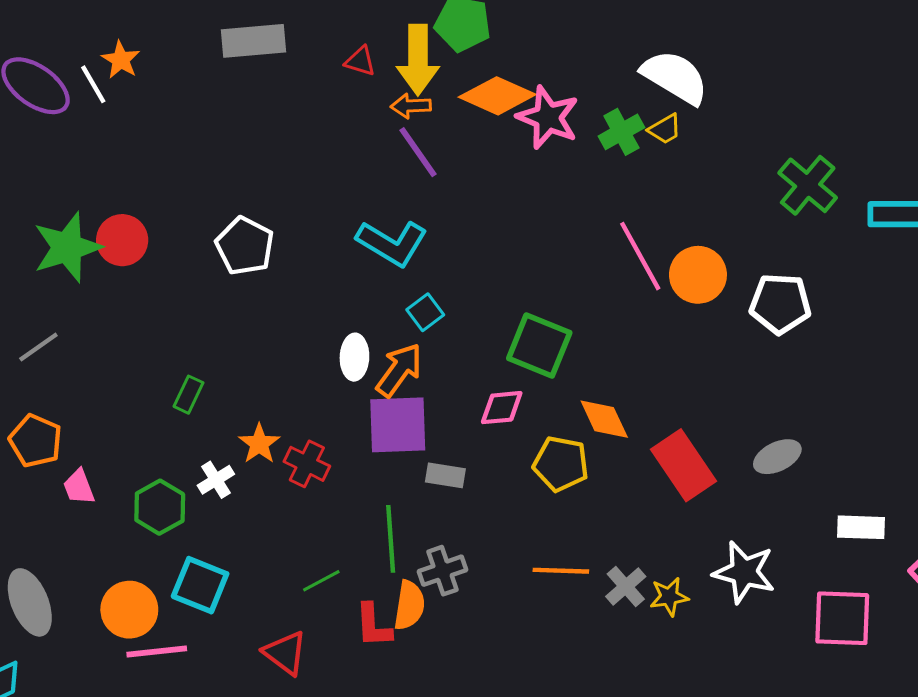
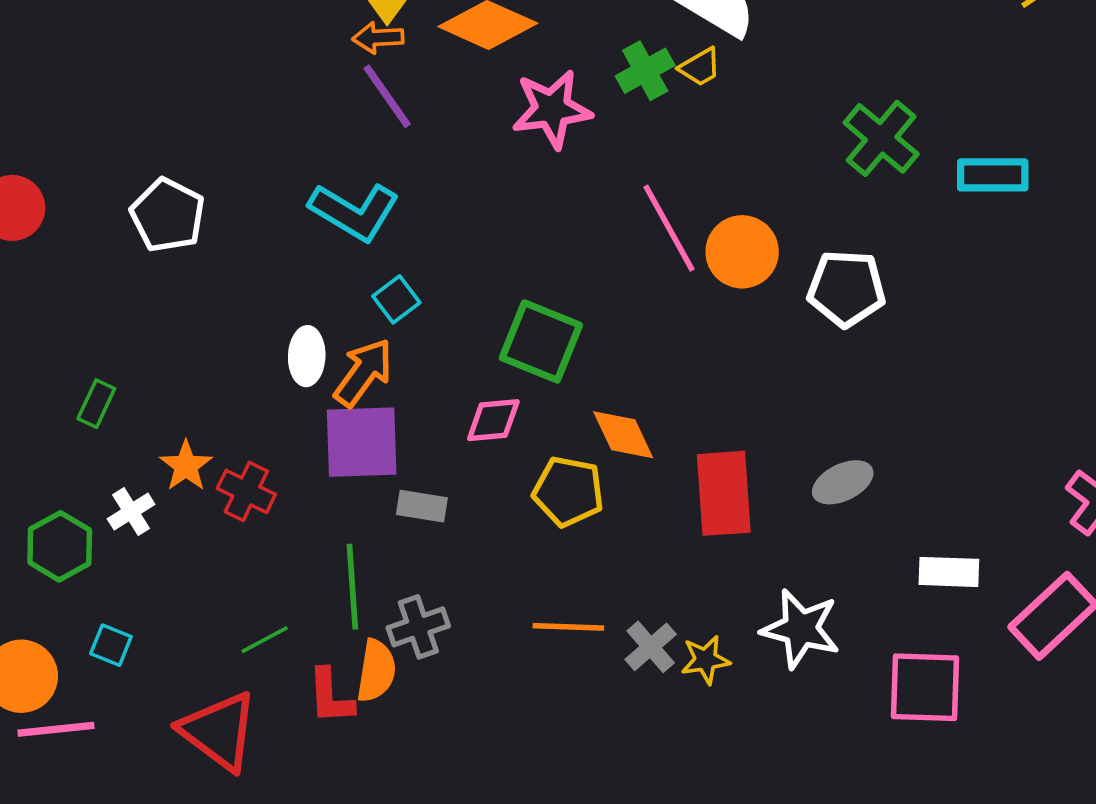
pink star: (548, 117) -> (552, 109), moved, turned -30
red rectangle: (684, 465) -> (724, 493), turned 30
cyan square: (200, 585) -> (111, 645), size x0.6
red triangle: (285, 653) -> (219, 731), size x1.4

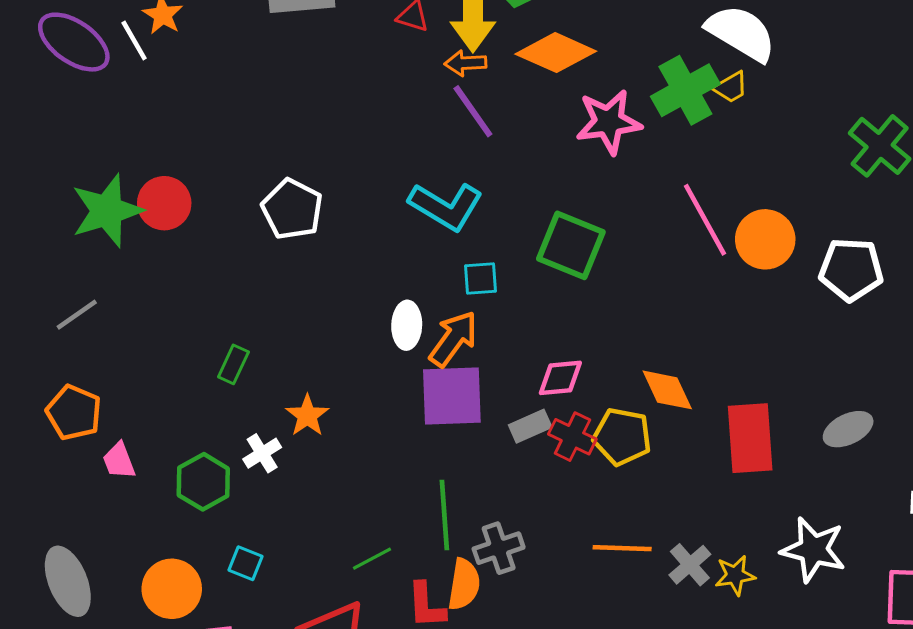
green cross: (645, 71) -> (685, 90), size x1.4
cyan square: (396, 299) -> (481, 278), turned 33
green square: (541, 341) -> (571, 245), moved
red cross: (246, 491) -> (572, 437), moved
gray rectangle: (422, 506) -> (530, 426), moved, turned -33

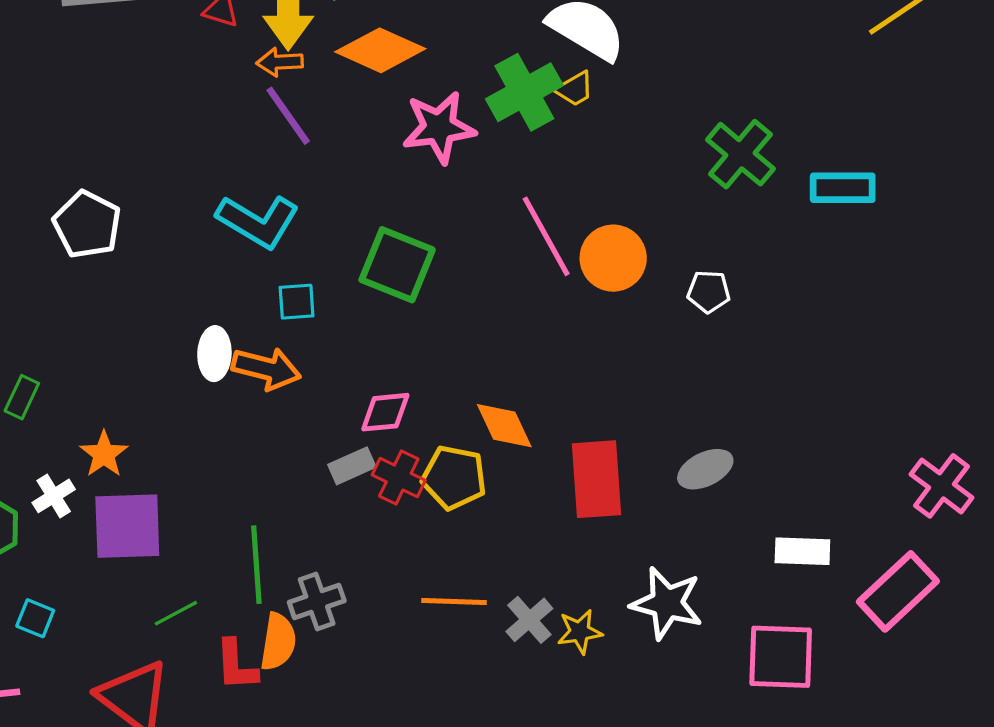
white pentagon: (851, 269) -> (709, 292), size x0.6
orange arrow: (453, 339) -> (266, 369), turned 68
purple square: (452, 396) -> (127, 526), moved

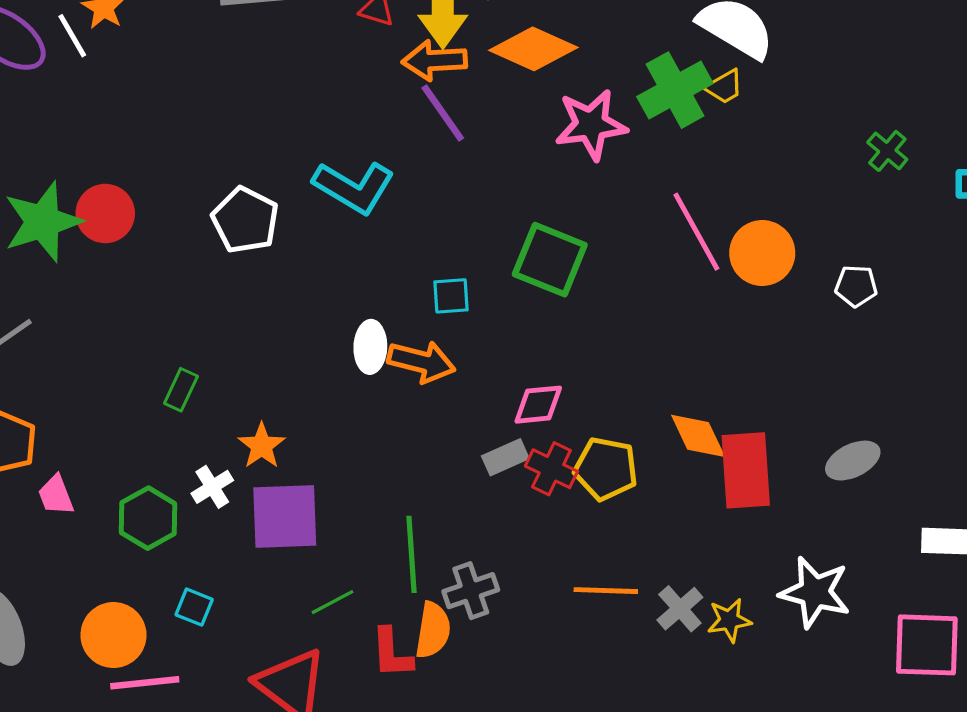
orange arrow: (280, 62) -> (435, 60), size x1.4
green cross: (740, 154) -> (887, 151), size x0.6
cyan L-shape: (258, 221) -> (354, 187), moved
orange diamond: (504, 426) -> (698, 436), moved

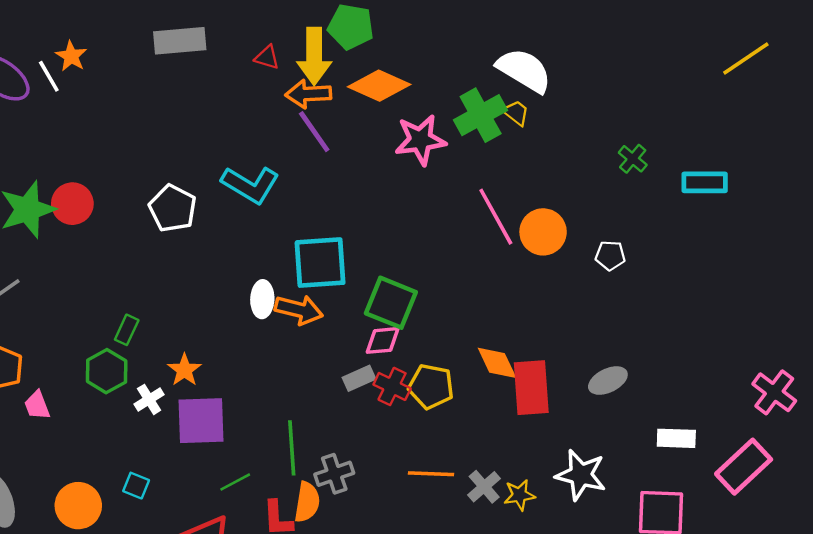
yellow trapezoid: (724, 87) -> (516, 113), turned -112
green square: (550, 260) -> (391, 303), moved
cyan square: (451, 296) -> (320, 263), size x2.0
green hexagon: (148, 518) -> (107, 371), moved

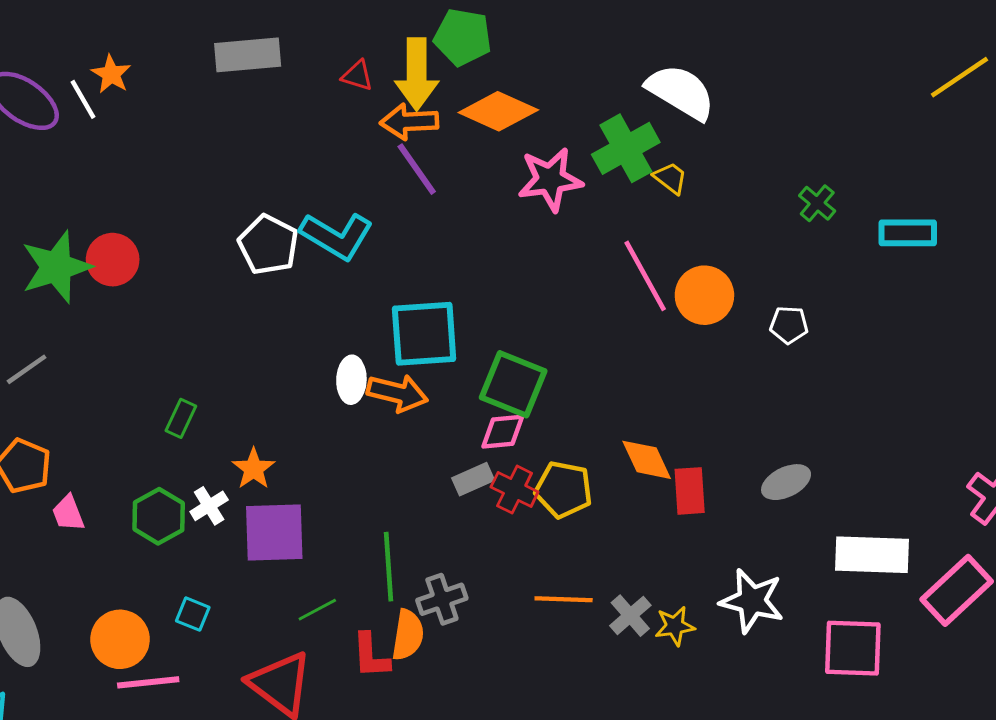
yellow trapezoid: (516, 113) -> (670, 178), moved
white pentagon: (173, 208) -> (268, 245), moved
green hexagon: (107, 371) -> (159, 516), moved
red rectangle: (531, 388) -> (690, 491), size x0.7
white rectangle: (676, 438) -> (872, 555), size x1.5

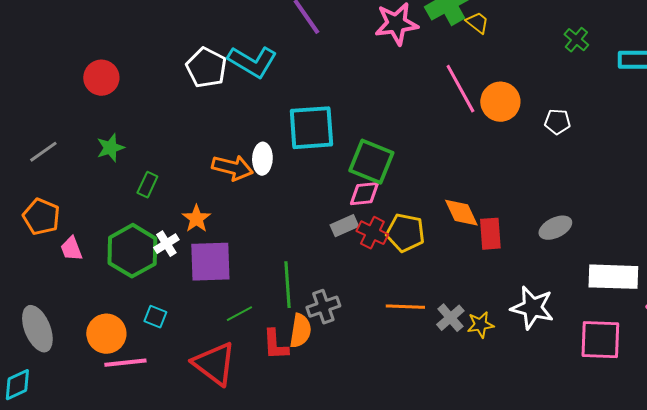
green star: (56, 267) -> (110, 148), moved, size x0.6
orange arrow: (397, 393) -> (232, 168), moved
green hexagon: (159, 516) -> (132, 251), size x1.4

